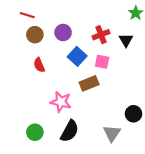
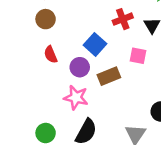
purple circle: (63, 33) -> (80, 67), moved
pink square: (102, 62) -> (138, 56), moved

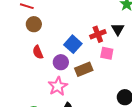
red cross: (123, 19) -> (98, 34), moved
pink star: (76, 98) -> (58, 86), turned 30

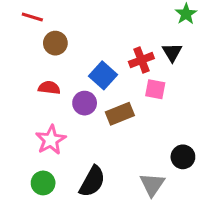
brown circle: (34, 24) -> (55, 43), moved
red semicircle: (38, 52) -> (49, 88), turned 120
pink star: (58, 86) -> (51, 140), moved

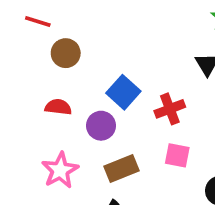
red cross: (141, 60) -> (170, 109), moved
pink square: (155, 89) -> (177, 155), moved
brown rectangle: (120, 114) -> (121, 168), moved

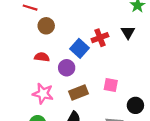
red cross: (170, 109) -> (100, 38), moved
pink star: (60, 170) -> (43, 94), turned -30

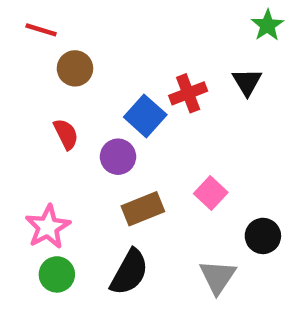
red semicircle: (42, 57) -> (66, 134), turned 56
pink square: (111, 85) -> (211, 193), turned 32
pink star: (43, 94) -> (48, 227), moved, turned 30

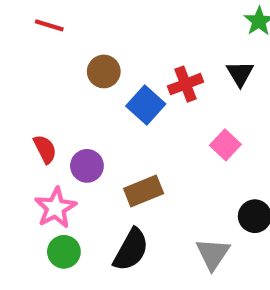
brown circle: (75, 68) -> (104, 71), moved
red semicircle: (66, 134) -> (45, 149), moved
purple circle: (118, 157) -> (87, 166), moved
pink square: (211, 193) -> (225, 145), moved

